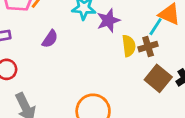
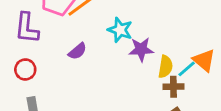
yellow semicircle: (129, 46) -> (165, 67), moved

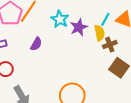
cyan star: (120, 30) -> (60, 19), turned 30
cyan line: (187, 69) -> (105, 19), moved

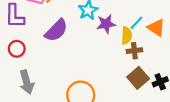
purple semicircle: (36, 44) -> (56, 30), size x1.6

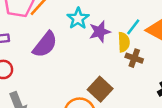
brown cross: (134, 51) -> (134, 58), turned 32
brown square: (138, 78) -> (100, 89), moved

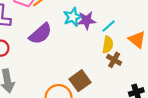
cyan line: (133, 27) -> (109, 26), moved
purple star: (100, 32) -> (86, 20), moved

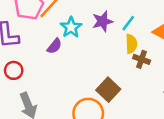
cyan star: (73, 17) -> (71, 27), moved
purple semicircle: (40, 34) -> (54, 46), size x0.6

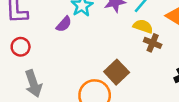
yellow semicircle: (131, 44) -> (143, 26), turned -72

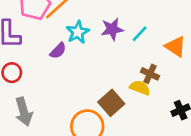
yellow semicircle: (143, 26) -> (140, 88), moved

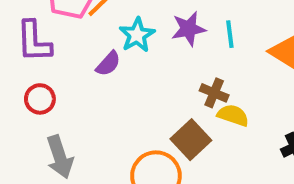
cyan line: (140, 34) -> (230, 34), turned -48
brown cross: (150, 74) -> (214, 93), moved

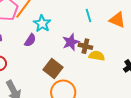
purple star: (189, 29) -> (71, 42), moved
brown square: (191, 140) -> (53, 69), moved

